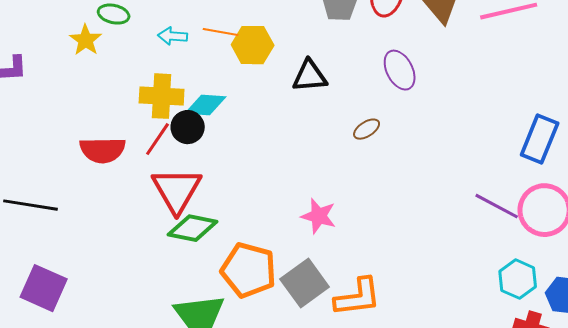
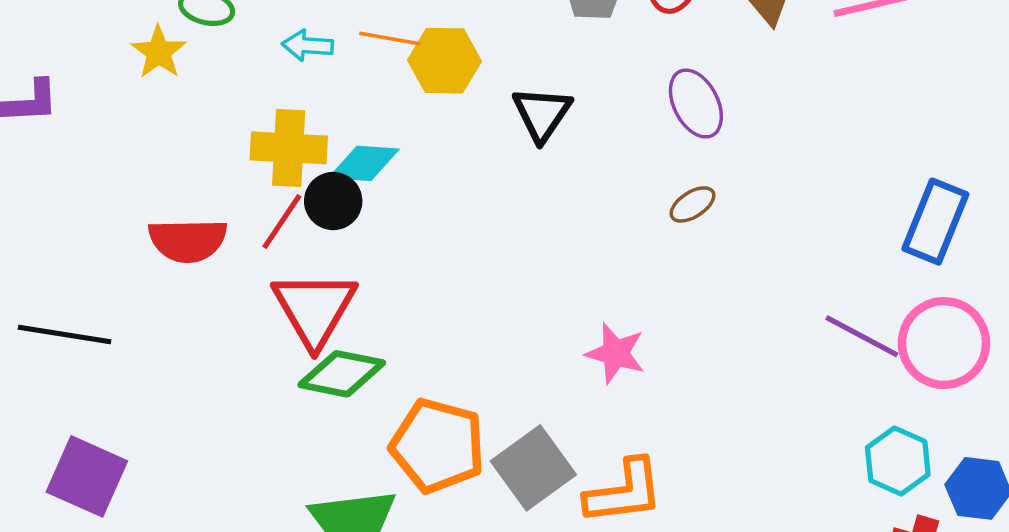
black triangle: (310, 76) -> (542, 114), turned -51
brown ellipse: (367, 129) -> (692, 204), moved
pink star: (319, 216) -> (615, 353), moved

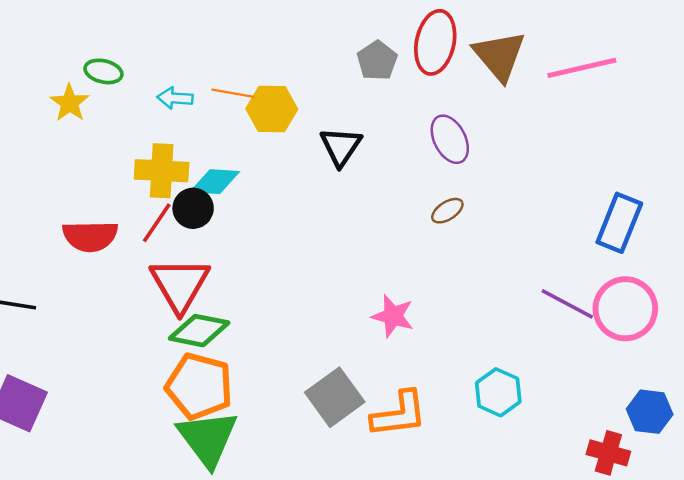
orange pentagon: (438, 446) -> (199, 386), moved
cyan hexagon: (898, 461) -> (498, 392), moved

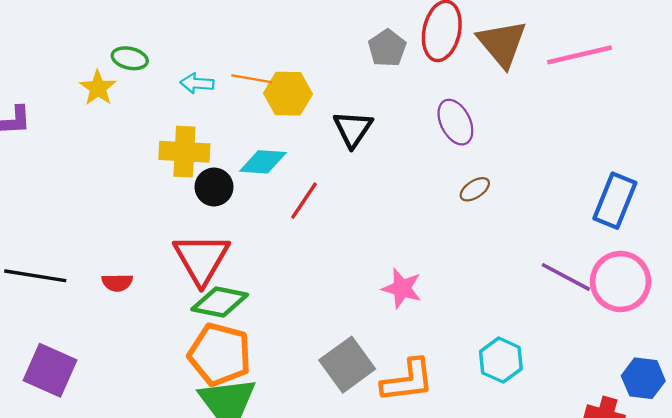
cyan diamond: (215, 182) -> (263, 162), moved
brown ellipse: (447, 211) -> (475, 189), moved
red line: (157, 223) -> (304, 201), moved
red semicircle: (90, 236) -> (117, 283), moved, size x0.6

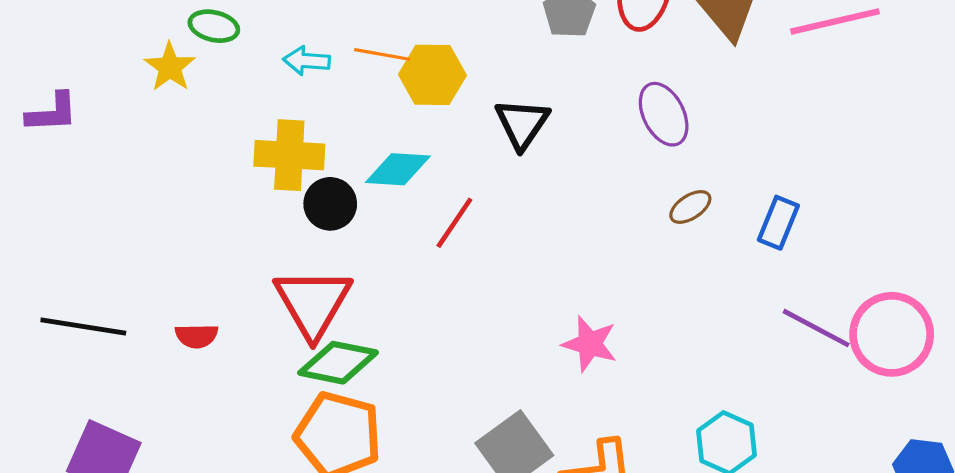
blue rectangle: (615, 201) -> (778, 223), moved, size x0.7

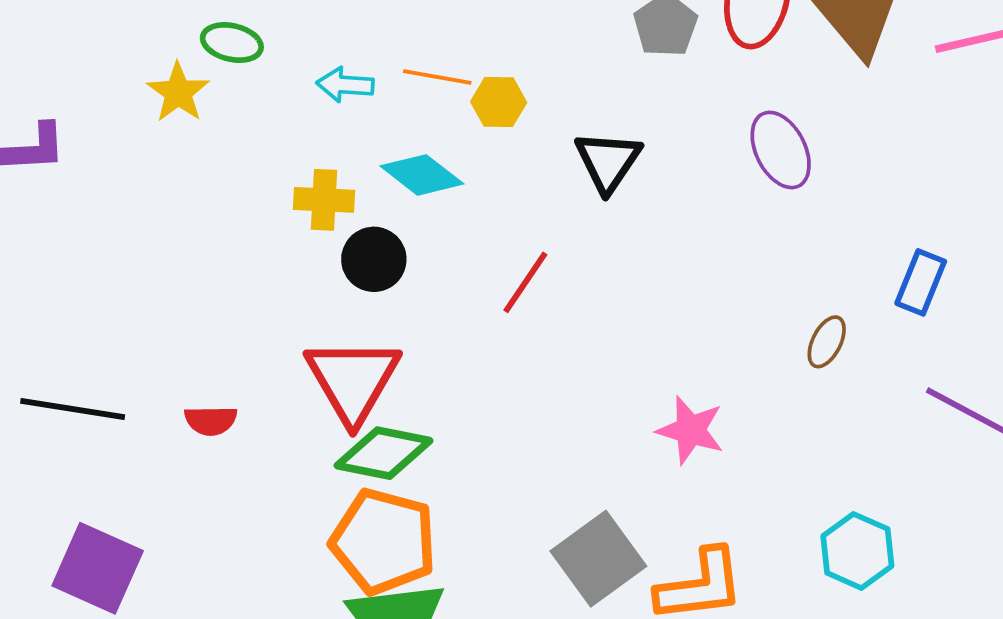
yellow hexagon: (432, 75) -> (499, 102), size x0.7
yellow cross: (289, 155) -> (324, 200), size x0.7
cyan diamond: (398, 169) -> (422, 175), moved, turned 34
brown ellipse: (690, 207) -> (827, 342), moved, turned -30

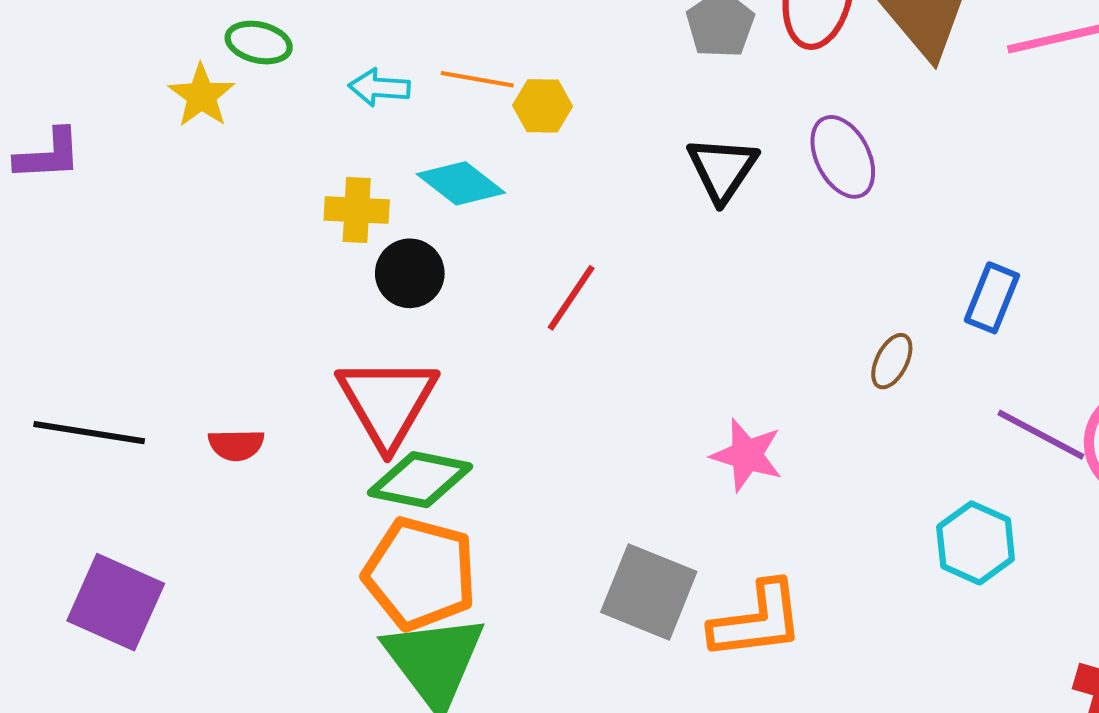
black triangle: (608, 161) -> (722, 169), moved
cyan hexagon: (857, 551) -> (976, 543), moved
gray square: (598, 559) -> (649, 592), turned -32

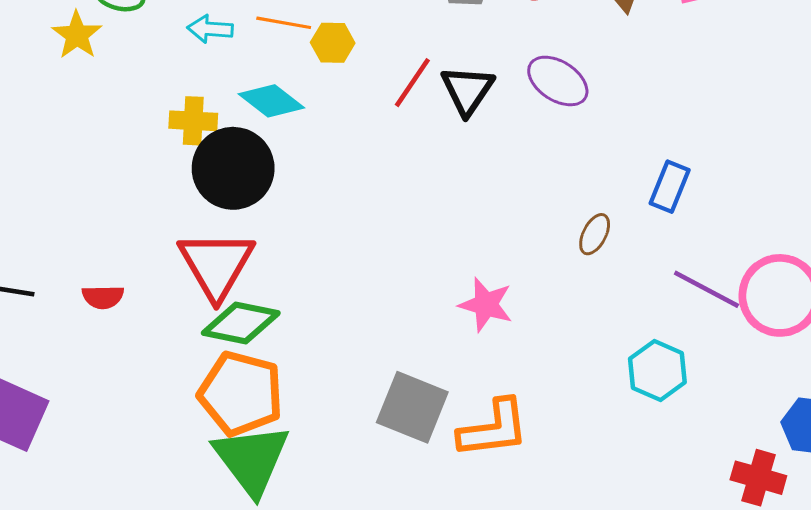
purple ellipse: (843, 157) -> (558, 81), turned -30
black circle: (410, 273) -> (233, 168), size x1.6
red line: (571, 298) -> (412, 83), moved

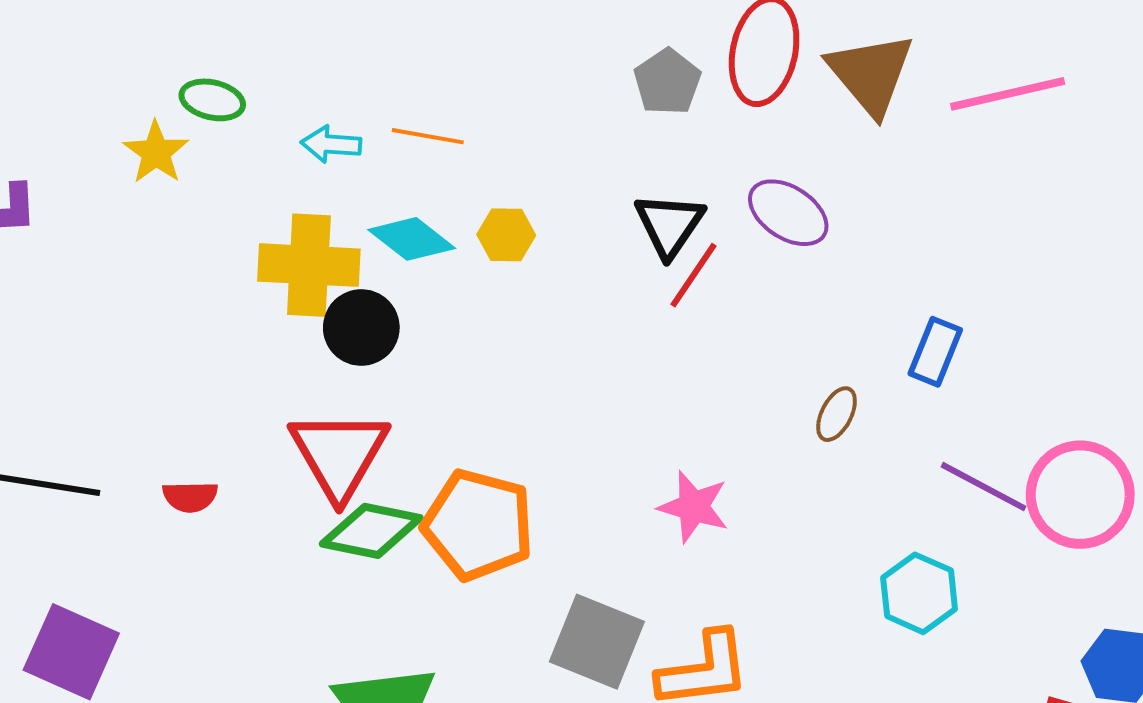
yellow hexagon: (333, 43) -> (506, 235), moved
red line: (412, 83) -> (694, 275), moved
yellow cross: (193, 121) -> (309, 265), size x1.6
black circle: (233, 168) -> (361, 327), size x0.7
orange pentagon: (241, 393) -> (478, 525), moved

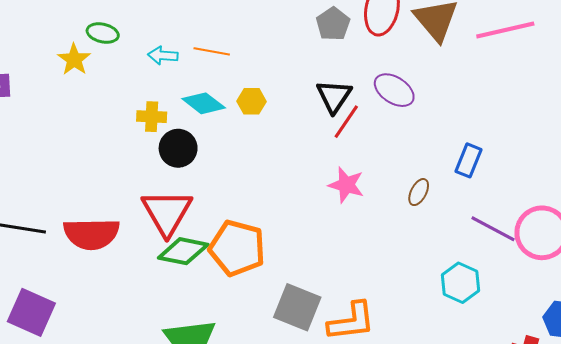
yellow cross: (309, 265) -> (152, 117), size x0.6
red semicircle: (190, 497) -> (91, 234), size x2.0
pink star: (694, 507) -> (346, 185), moved

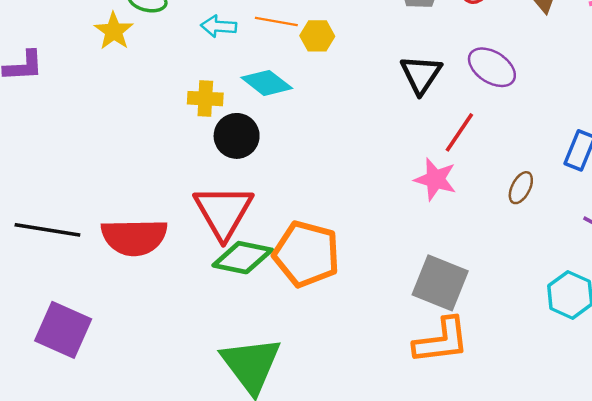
yellow hexagon: (251, 101) -> (317, 36), moved
red line: (346, 122) -> (459, 132), moved
gray square: (297, 307) -> (440, 283), moved

